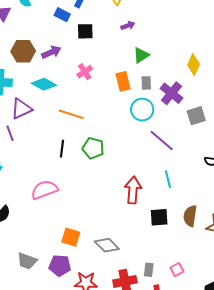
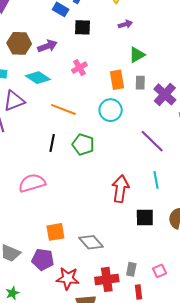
cyan circle: (142, 110) -> (111, 110), moved
orange square: (71, 237) -> (55, 232), turned -30

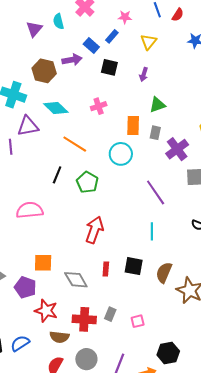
purple arrow: (125, 24) -> (144, 74), moved, turned 112
purple arrow: (47, 46) -> (72, 60), moved
red arrow: (120, 189) -> (94, 230), moved
red rectangle: (138, 292) -> (106, 269), moved

